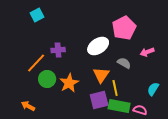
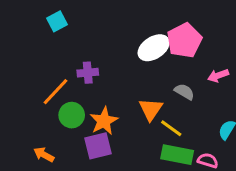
white ellipse: (98, 46) -> (154, 48), moved
yellow line: (115, 88) -> (171, 128), turned -42
purple square: (99, 100) -> (98, 146), moved

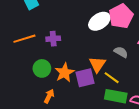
orange line: (56, 92) -> (24, 39), moved, turned 30
purple square: (98, 146) -> (85, 78), moved
orange arrow: (44, 155) -> (49, 96), moved, turned 88

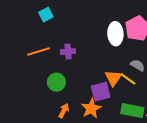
white ellipse: (99, 21) -> (115, 34), turned -60
orange star: (64, 73) -> (91, 108), moved
yellow line: (112, 78) -> (128, 79), moved

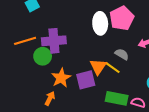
purple cross: (68, 52) -> (54, 41), size x1.6
green circle: (56, 82) -> (43, 56), moved
orange star: (91, 108) -> (61, 78), moved

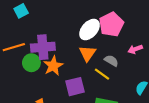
white ellipse: (100, 23) -> (90, 30), turned 45
orange triangle: (98, 67) -> (87, 53), moved
orange star: (61, 78) -> (53, 66), moved

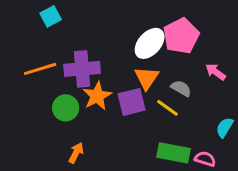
pink arrow: (135, 49) -> (216, 72), turned 56
green circle: (31, 63) -> (66, 108), moved
purple square: (75, 87) -> (132, 102), moved

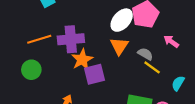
purple square: (132, 102) -> (95, 74), moved
green circle: (66, 108) -> (31, 70), moved
yellow line: (168, 108) -> (152, 67), moved

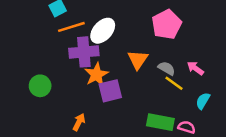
white ellipse: (122, 20) -> (103, 31), moved
orange line: (39, 39) -> (71, 27), moved
pink arrow: (171, 42) -> (195, 68), moved

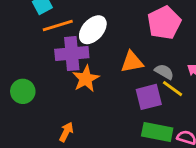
orange triangle: (138, 60) -> (132, 62), turned 45
purple square: (110, 91) -> (149, 97), moved

